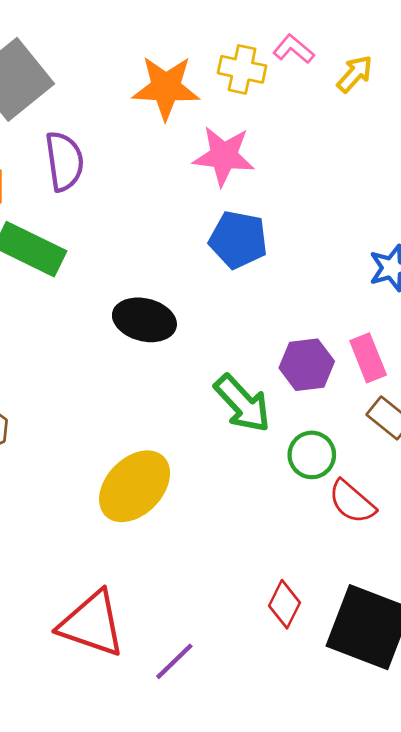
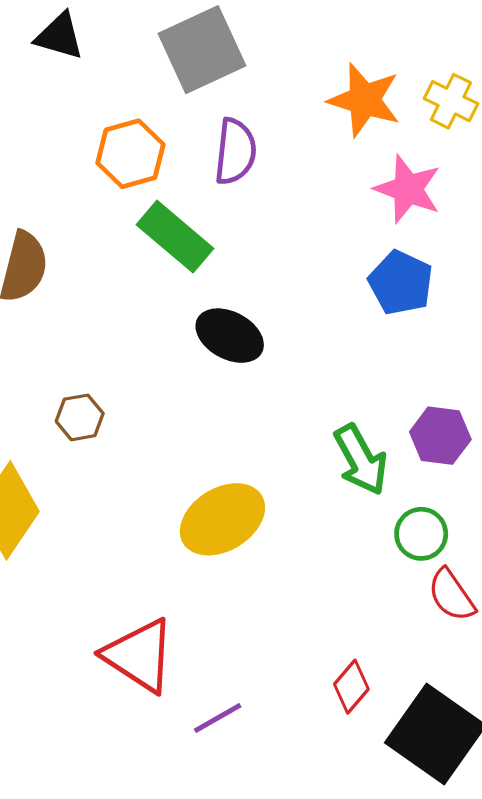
black ellipse: (144, 320) -> (230, 336), moved

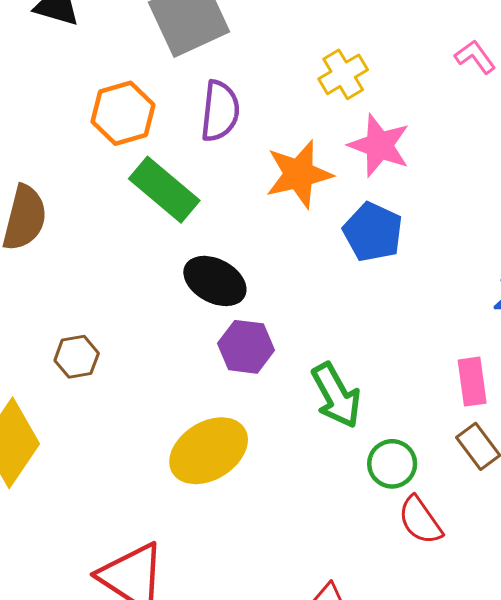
orange star: (364, 100) -> (299, 174), moved, turned -30
yellow cross: (451, 101) -> (343, 74), moved, turned 33
purple hexagon: (440, 436) -> (246, 347), moved

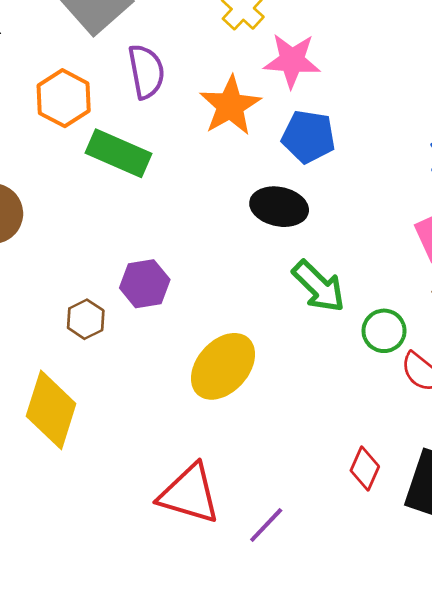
black ellipse: (215, 281) -> (279, 207), moved
purple hexagon: (246, 347) -> (145, 284), moved

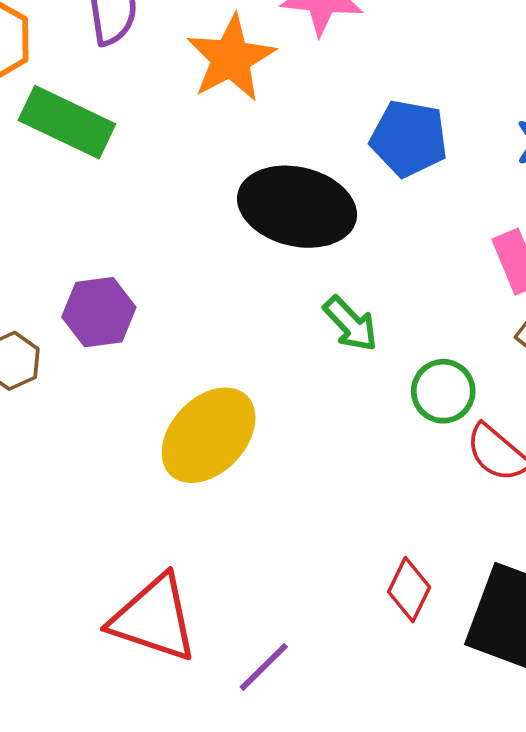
blue pentagon: (308, 137) -> (409, 138), moved
black ellipse: (279, 207) -> (297, 207), size x1.4
green arrow: (319, 286) -> (351, 324), size x0.7

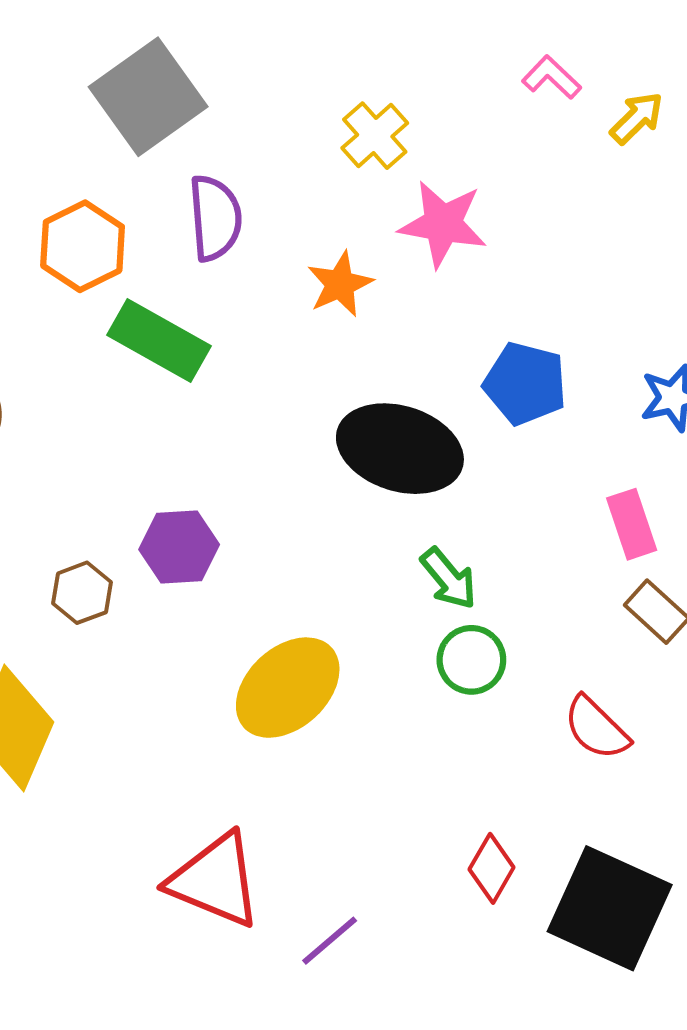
orange star: (231, 58) -> (340, 284), size x0.7
green circle: (443, 391) -> (471, 660), moved

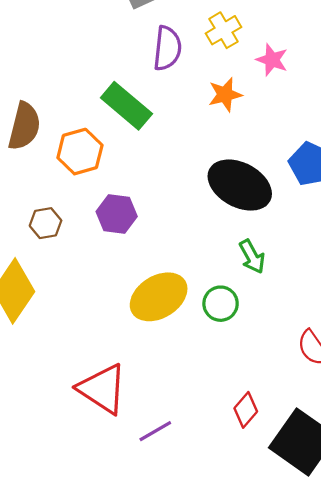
yellow cross: (375, 136) -> (224, 30), moved
pink star: (443, 224) -> (272, 60), moved, size x0.7
orange hexagon: (83, 246) -> (80, 152), moved
brown hexagon: (82, 593) -> (46, 223), moved
green circle: (471, 660) -> (221, 304), moved

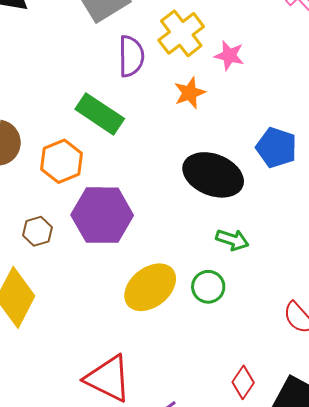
yellow cross: (224, 30) -> (181, 33), size x1.4
purple hexagon: (117, 214) -> (102, 215), size x1.6
green arrow: (252, 257) -> (232, 240), turned -36

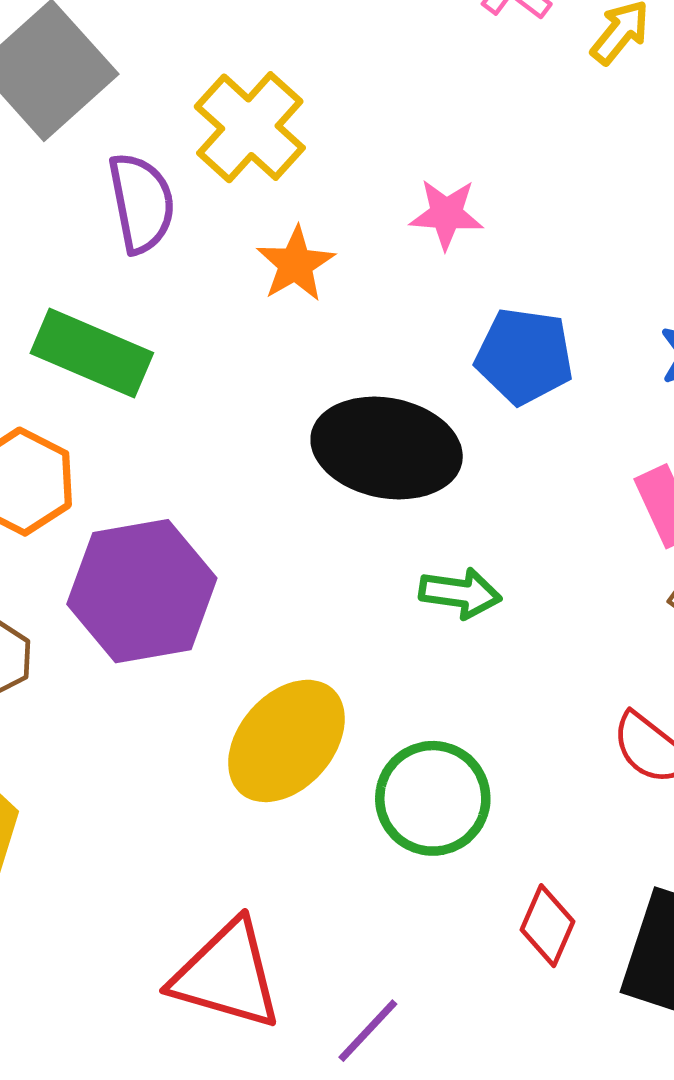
pink star: (229, 55) -> (446, 214), moved
green circle: (208, 287) -> (433, 798), moved, size x1.4

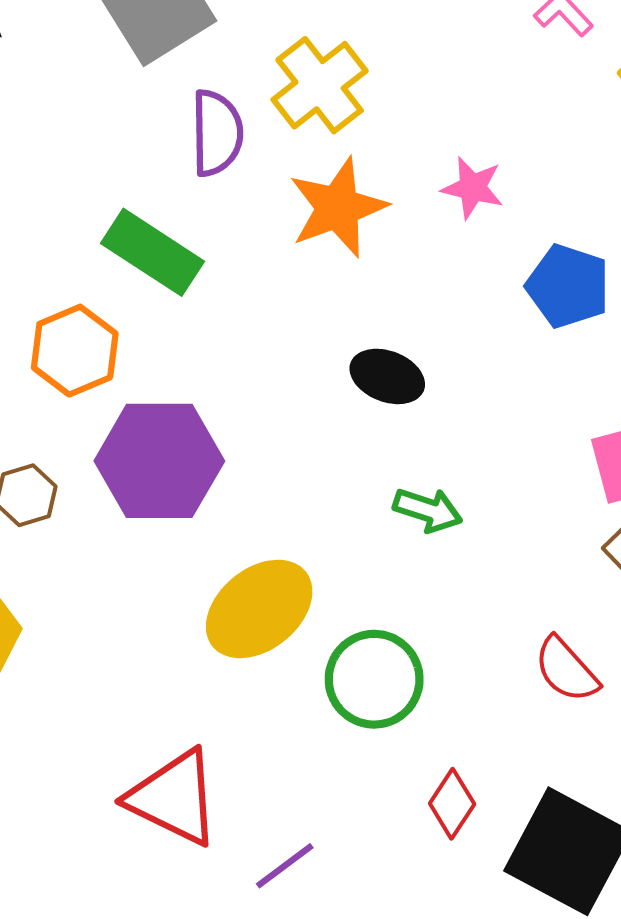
orange star: (296, 264) -> (338, 208), size x1.5
blue pentagon: (524, 356) -> (568, 286), moved
black ellipse: (387, 448) -> (387, 376), size x0.6

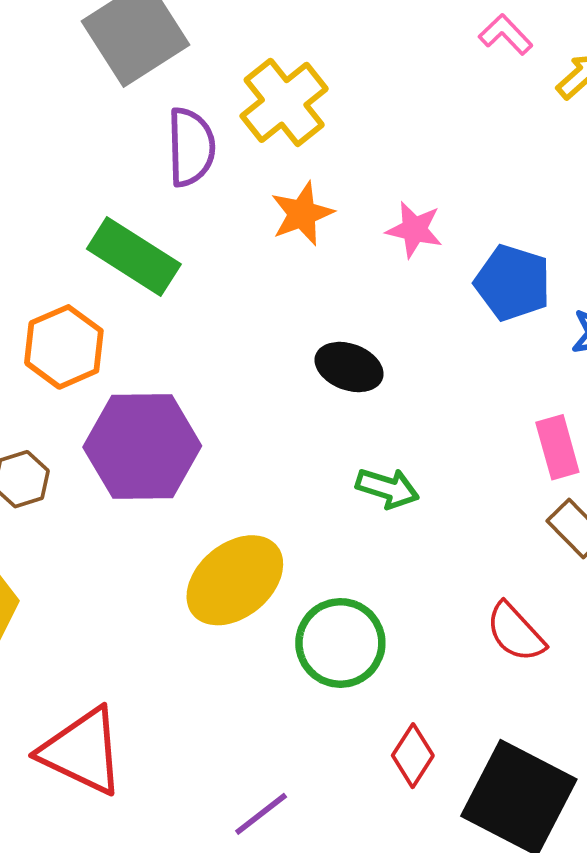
pink star: (473, 188) -> (414, 230), moved
orange star: (338, 208) -> (302, 214), size x0.7
red triangle: (174, 798) -> (82, 751), moved

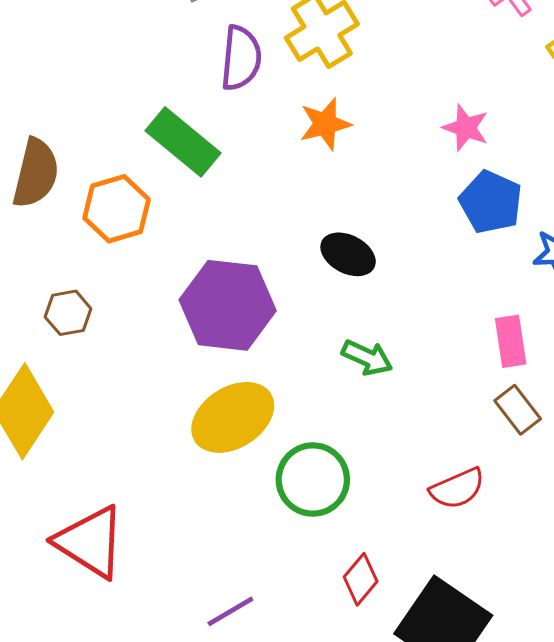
pink star: (414, 230) -> (466, 128), moved
purple hexagon: (142, 446) -> (228, 305), moved
red semicircle: (515, 632) -> (457, 489), turned -78

